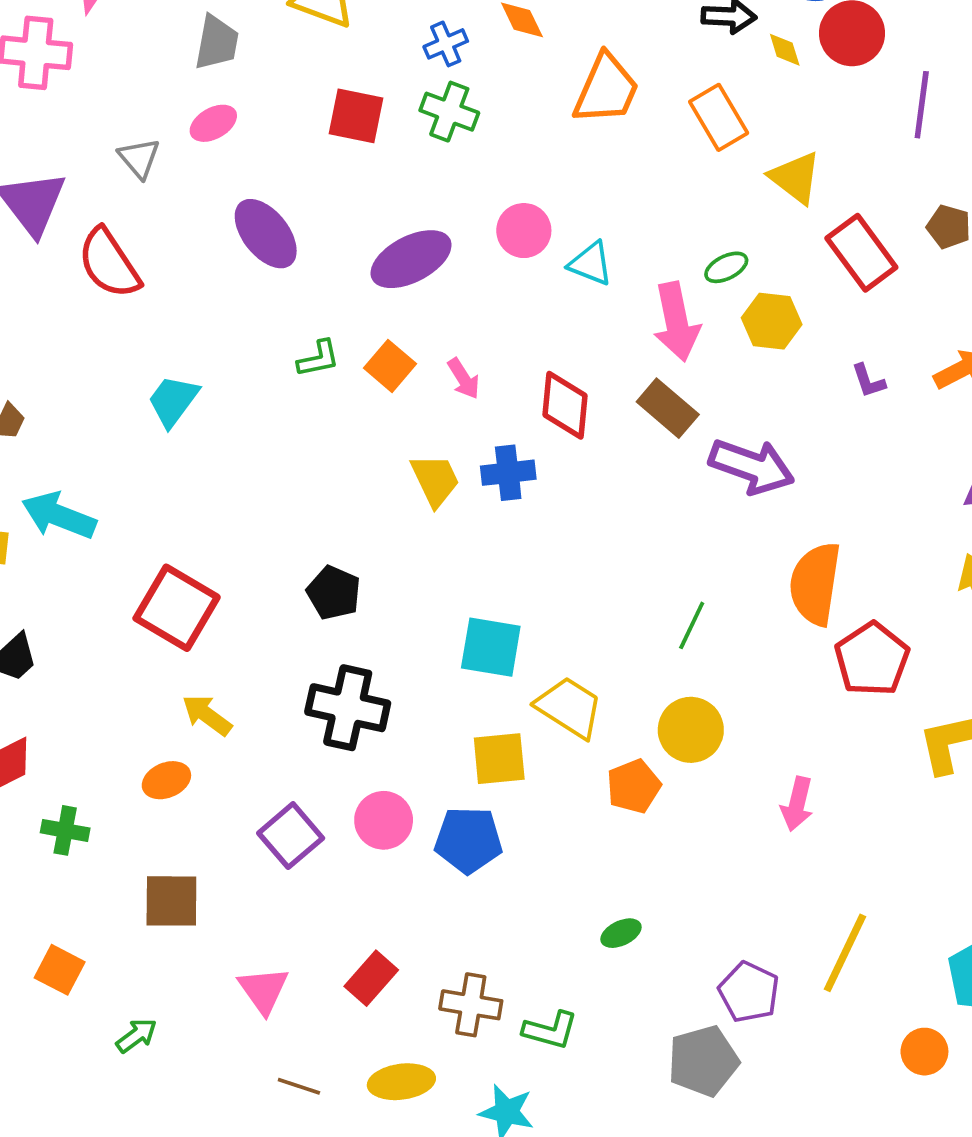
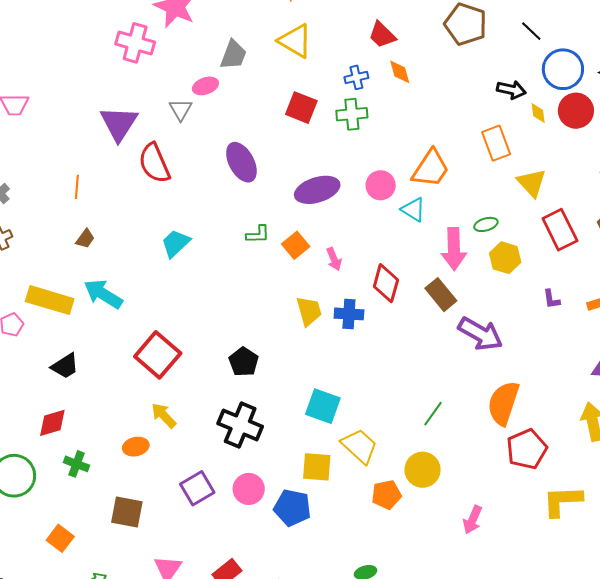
orange trapezoid: (606, 89) -> (431, 169), moved
green cross: (449, 112) -> (352, 114), turned -36
pink ellipse: (213, 123) -> (205, 86), moved

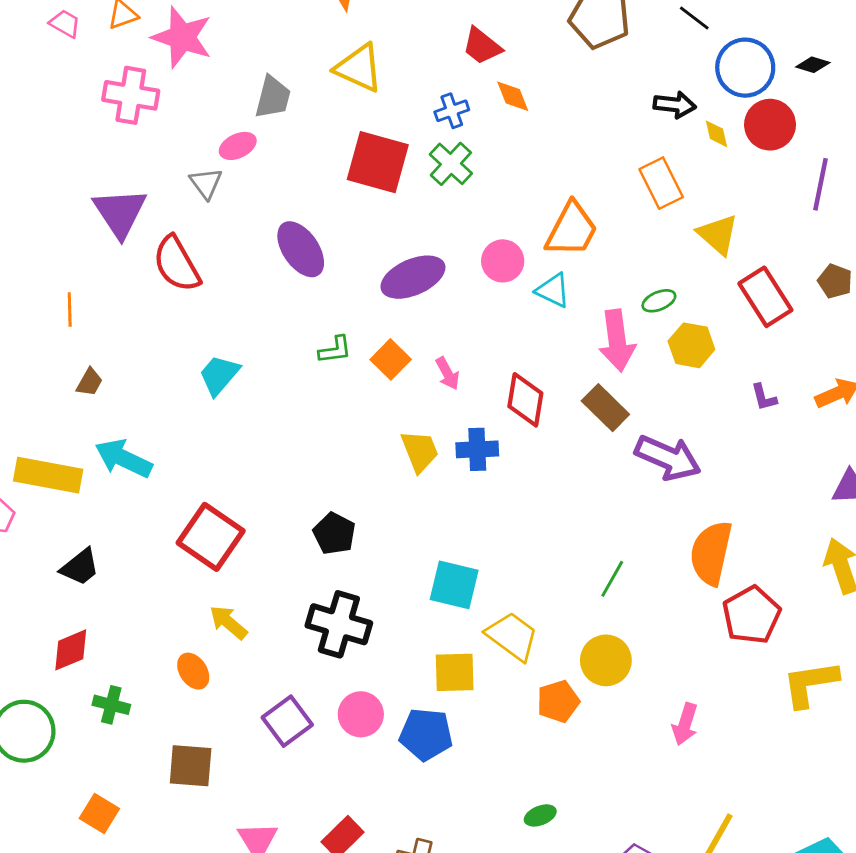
red square: (301, 108) -> (378, 162), size x1.4
green cross: (352, 114) -> (451, 164), turned -36
orange ellipse: (136, 447) -> (193, 671), turned 75

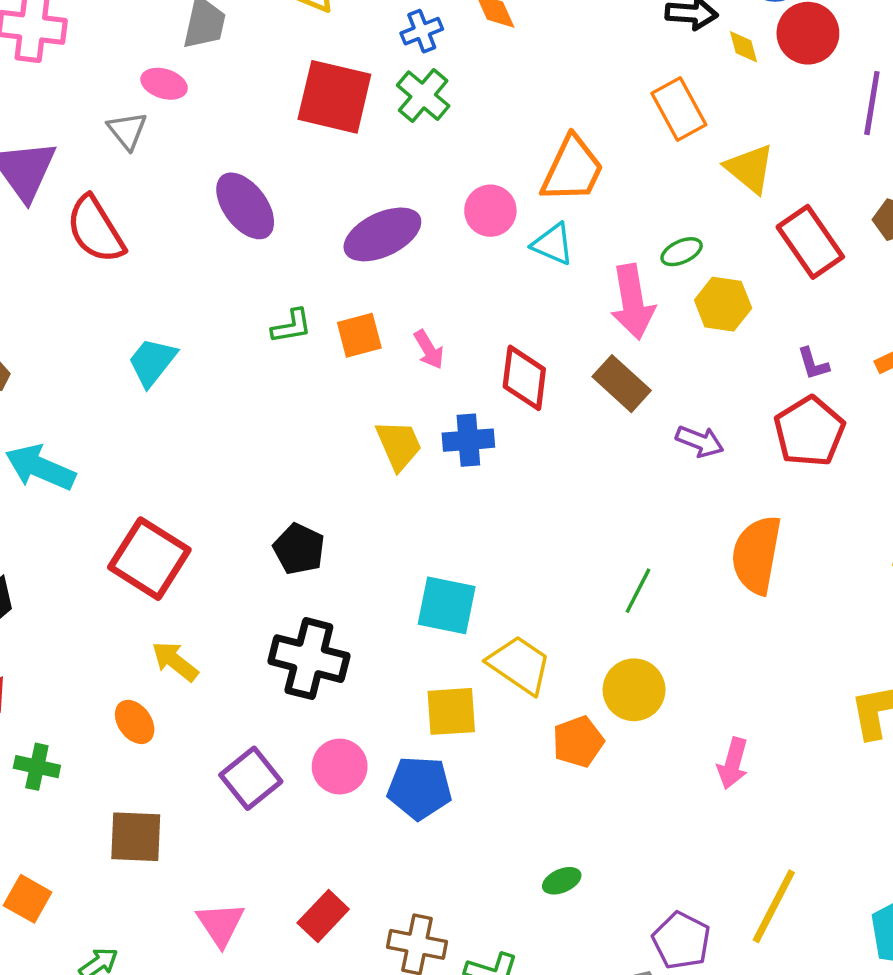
pink ellipse: (238, 146) -> (164, 84), turned 45
orange square: (391, 359) -> (359, 335), turned 33
purple arrow: (668, 458) -> (700, 441), size x0.6
red pentagon: (751, 615) -> (809, 432), moved

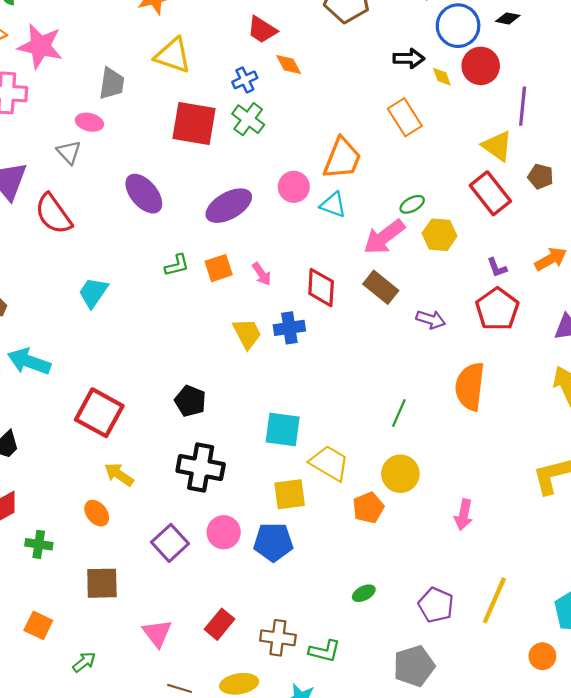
yellow triangle: (750, 169) -> (497, 146), moved
pink arrow: (633, 302) -> (384, 237), turned 66
purple pentagon: (681, 941) -> (436, 605), moved

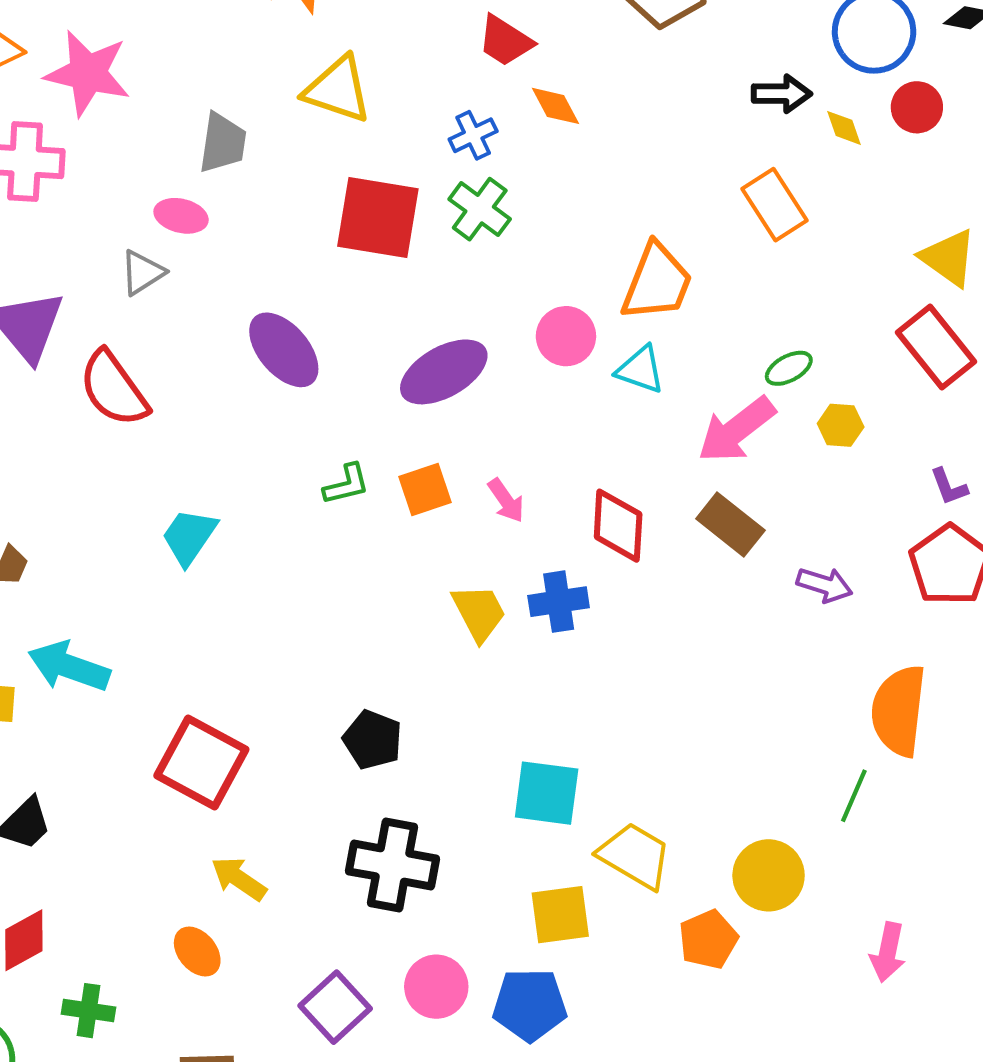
red circle: (481, 66) -> (917, 107), size x0.7
gray triangle: (69, 152) -> (142, 272), turned 40
yellow hexagon: (440, 235) -> (841, 425), size x0.7
green line: (399, 413) -> (854, 796), moved

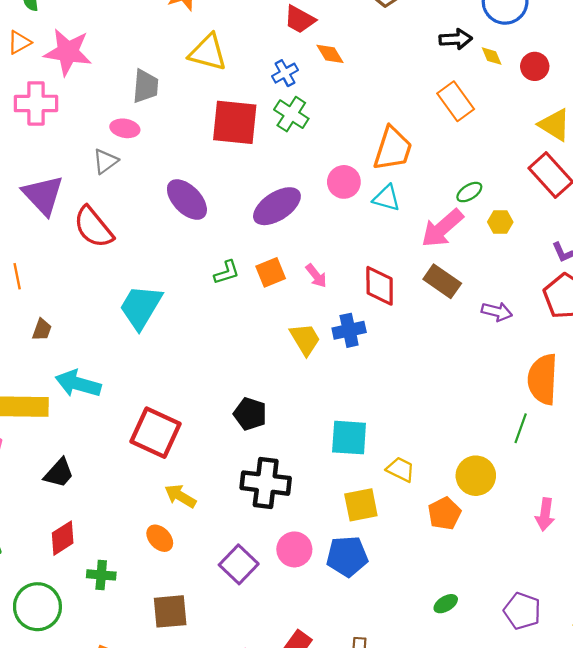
red circle: (917, 107) -> (535, 66), moved
cyan trapezoid: (189, 536) -> (141, 307), size x1.4
yellow trapezoid: (635, 856) -> (401, 469), size x0.7

